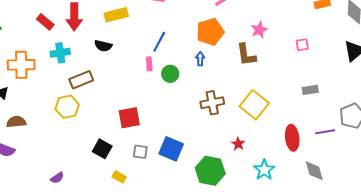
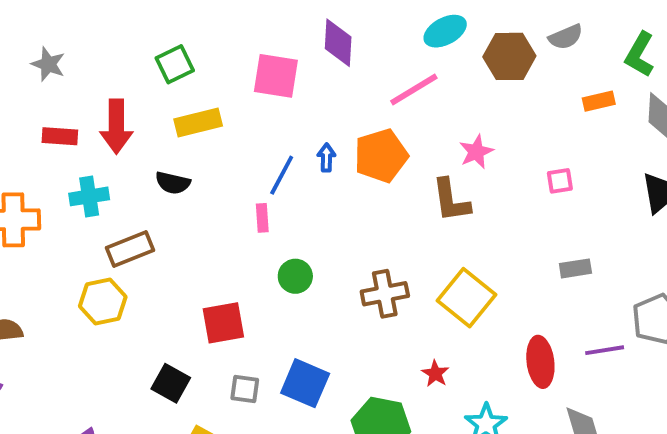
red rectangle: (45, 22) -> (60, 136), turned -36
blue arrow: (200, 59) -> (326, 158), moved
green circle: (170, 74) -> (295, 276), moved

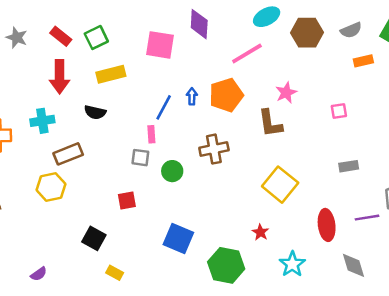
gray semicircle: (566, 37) -> (351, 30), moved
red rectangle: (60, 136) -> (61, 36), moved, turned 35
brown cross: (385, 294) -> (214, 149), moved
red square: (223, 323) -> (127, 200), size x0.7
gray square: (245, 389) -> (140, 158), moved

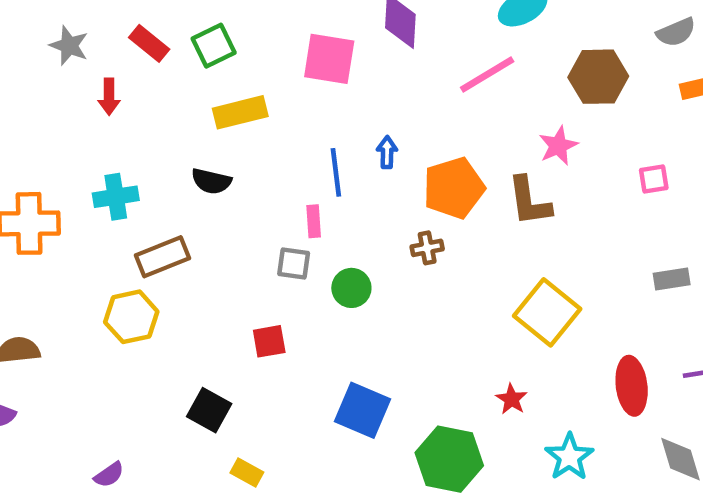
brown hexagon: (307, 33) -> (598, 77), moved
red arrow: (60, 77) -> (109, 97), moved, size x0.6
orange pentagon: (226, 95) -> (454, 188), moved
blue line: (164, 107) -> (336, 172), turned -35
brown cross: (214, 149) -> (427, 248), size x0.6

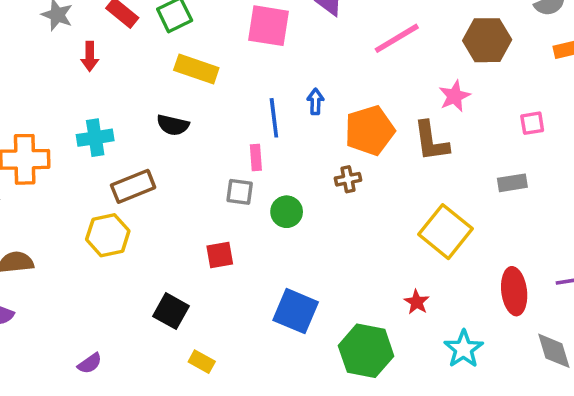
yellow rectangle: (240, 112) -> (196, 69), turned 33
gray rectangle: (672, 279) -> (512, 183), moved

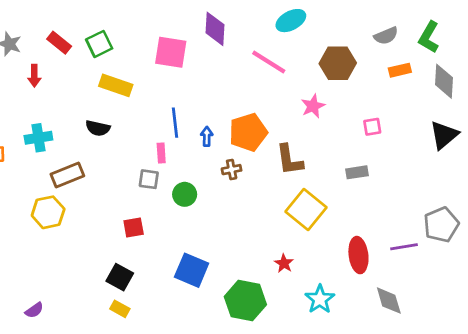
pink line: (397, 38) -> (269, 62), turned 63
blue arrow: (315, 102) -> (207, 136), moved
brown L-shape: (431, 141) -> (289, 160), moved
black square: (171, 311) -> (120, 277), moved

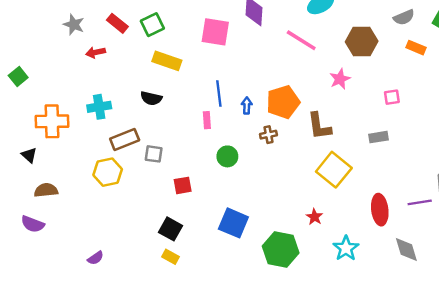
orange rectangle: (400, 70) -> (416, 48), turned 36
red arrow: (34, 76) -> (96, 52), turned 78
gray square: (149, 179) -> (154, 154), moved

